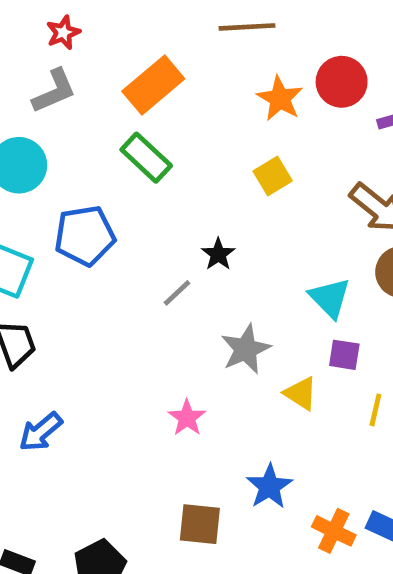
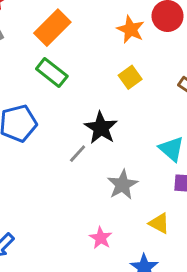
black star: (218, 254) -> (101, 128), size x1.6
yellow triangle: (301, 393) -> (159, 223), moved
pink star: (187, 418) -> (101, 238), moved

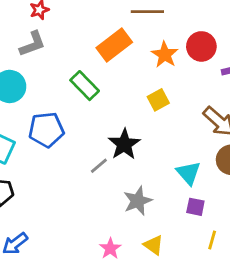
orange rectangle: (52, 28) -> (114, 45), moved
yellow triangle: (159, 223) -> (154, 245), moved

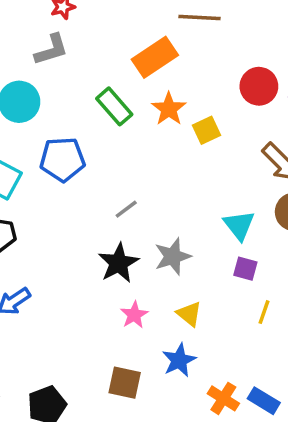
red circle: (201, 46) -> (259, 86), moved
orange star: (165, 55) -> (169, 109), moved
black star: (124, 144) -> (119, 263), moved

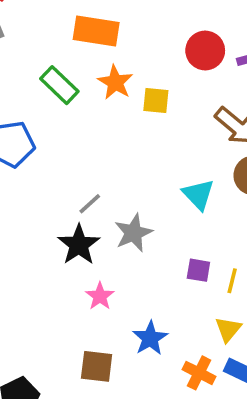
orange rectangle: (155, 57) -> (96, 31), turned 48
yellow square: (207, 130) -> (156, 100), turned 36
gray line: (126, 209) -> (90, 204), moved
purple square: (245, 269) -> (198, 270), moved
yellow triangle: (189, 314) -> (228, 329), moved, turned 36

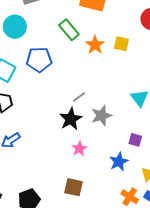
orange star: (115, 82) -> (95, 45), moved
blue star: (150, 338) -> (119, 162), moved

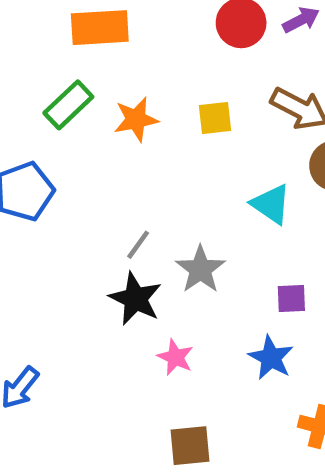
green rectangle: (69, 30) -> (68, 105), turned -75
yellow square: (121, 44) -> (215, 118), moved
orange star: (95, 45) -> (136, 119), turned -30

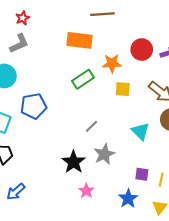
green rectangle: (68, 105) -> (83, 79), moved
orange star: (136, 119) -> (112, 63), moved
gray line: (138, 245) -> (91, 126), moved

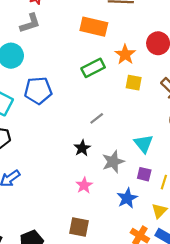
orange star: (112, 63) -> (125, 54), turned 30
cyan triangle: (140, 131) -> (144, 144), moved
gray star: (104, 154) -> (113, 162), moved
black star: (74, 162) -> (82, 148), moved, size x0.7

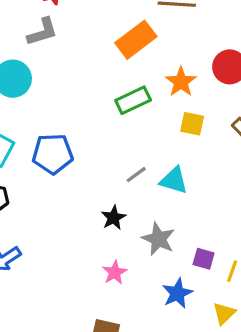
orange rectangle: (94, 27) -> (136, 40), turned -52
blue pentagon: (38, 91) -> (53, 154), moved
cyan triangle: (144, 144) -> (174, 180), moved, turned -36
gray star: (113, 162) -> (158, 239), turned -30

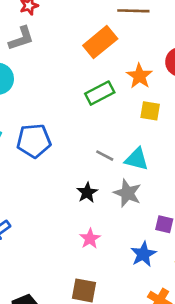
gray line: (136, 175) -> (105, 156), turned 66
gray star: (158, 239) -> (127, 193), moved

